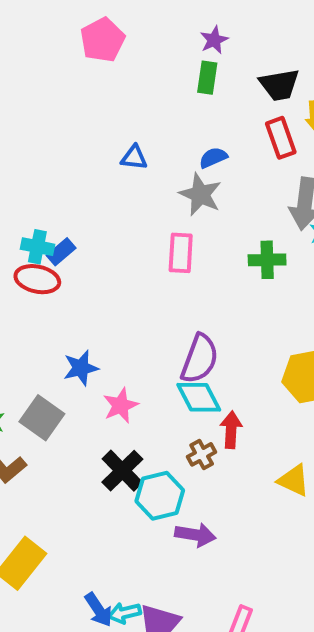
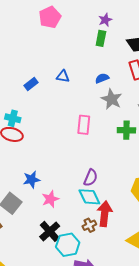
gray star: (200, 194) -> (112, 99), moved
blue rectangle: (61, 252) -> (31, 84), moved
purple semicircle: (200, 359) -> (91, 178), size x0.7
red arrow: (231, 430) -> (105, 214), size x1.4

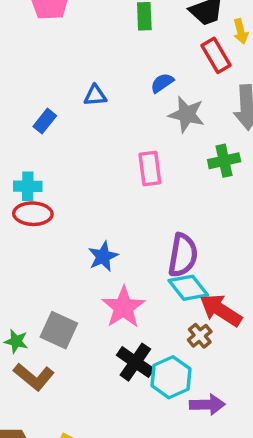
purple semicircle: (91, 178) -> (183, 255), size x1.4
blue star: (31, 179) -> (103, 256), moved
pink star: (50, 199) -> (123, 307), size x1.4
red arrow: (105, 214) -> (221, 310), turned -50

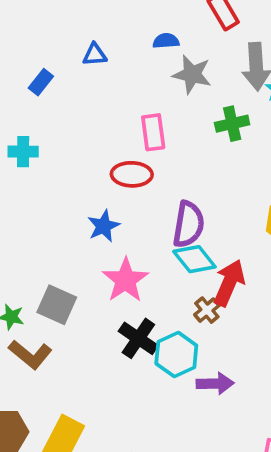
blue semicircle: (162, 83) -> (166, 41), turned 30
red ellipse: (33, 214) -> (132, 174), moved
red arrow: (221, 310) -> (229, 283), turned 81

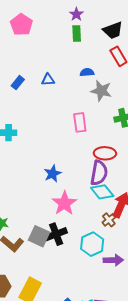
blue rectangle: (41, 82) -> (18, 83), moved
red ellipse: (132, 174) -> (105, 153), moved
gray square: (57, 305) -> (39, 236), moved
black cross: (138, 338) -> (56, 234), moved, turned 35

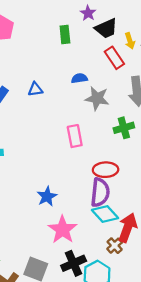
purple star: (76, 14) -> (88, 13), moved
black cross: (56, 234) -> (74, 263), moved

